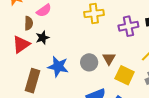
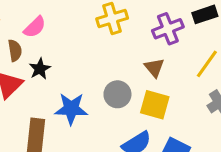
brown triangle: (109, 59) -> (154, 68), moved
yellow square: (125, 75) -> (155, 105), moved

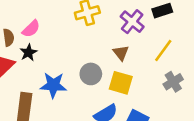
pink semicircle: (35, 27) -> (31, 29), moved
purple cross: (168, 29) -> (132, 22), turned -30

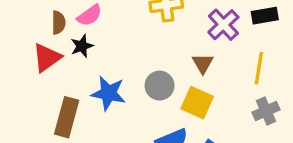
yellow line: (163, 50) -> (259, 68), turned -35

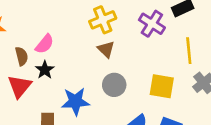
brown triangle: (203, 63) -> (106, 49), moved
yellow square: (197, 103) -> (162, 86), moved

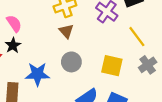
pink semicircle: (45, 44) -> (14, 23), turned -78
yellow line: (189, 51) -> (137, 37), turned -35

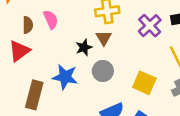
black star: (13, 45) -> (84, 47), moved

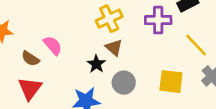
brown semicircle: (28, 25) -> (30, 59), turned 140
purple cross: (150, 26) -> (158, 20), turned -30

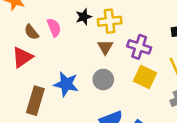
purple cross: (158, 20) -> (139, 47), moved
black star: (96, 64) -> (84, 17), moved
yellow square: (171, 82) -> (145, 77), moved

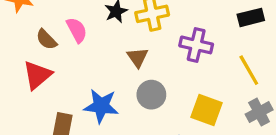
brown triangle: (105, 47) -> (138, 57), moved
yellow square: (145, 77) -> (206, 110), moved

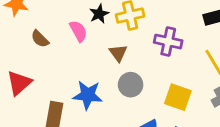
pink semicircle: (77, 30) -> (78, 31), moved
red triangle: (37, 75) -> (19, 83), moved

